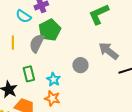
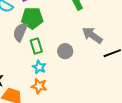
green pentagon: (50, 30) -> (32, 18), turned 30
green rectangle: (29, 74) -> (36, 46), moved

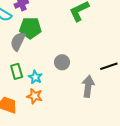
gray arrow: (92, 35) -> (88, 86), moved, turned 60
green rectangle: (36, 46) -> (17, 71), moved

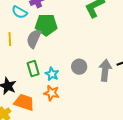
gray circle: (62, 62) -> (79, 67), moved
gray arrow: (88, 86) -> (105, 70), moved

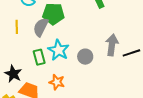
gray arrow: (105, 70) -> (112, 45), moved
cyan star: (52, 74) -> (59, 50), moved, size x1.5

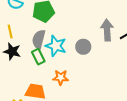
gray semicircle: (41, 27) -> (39, 39), moved
black star: (13, 74) -> (12, 51), moved

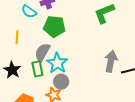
gray circle: (83, 47) -> (61, 82), moved
black star: (12, 51) -> (12, 70), moved

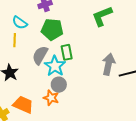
cyan semicircle: (29, 11) -> (20, 23), moved
green rectangle: (37, 69) -> (67, 52), moved

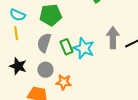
green rectangle: (67, 52) -> (67, 47), moved
cyan star: (55, 66) -> (84, 48), moved
gray circle: (59, 85) -> (45, 70), moved

